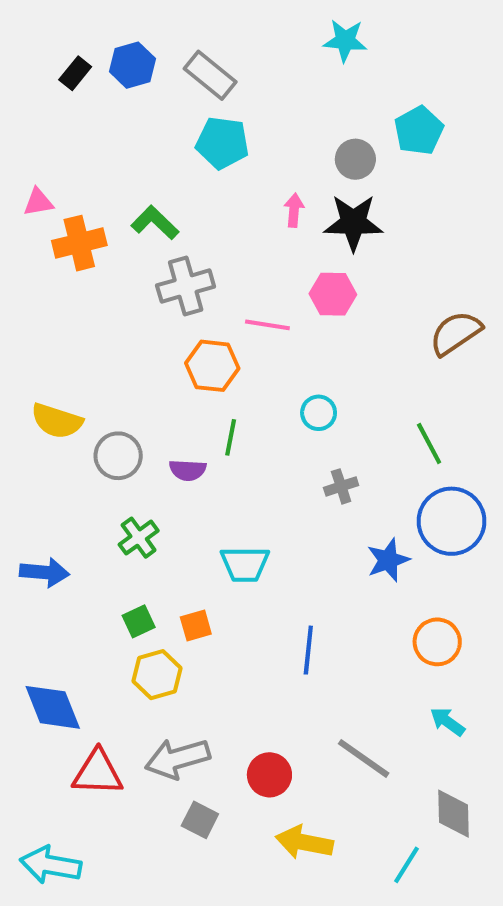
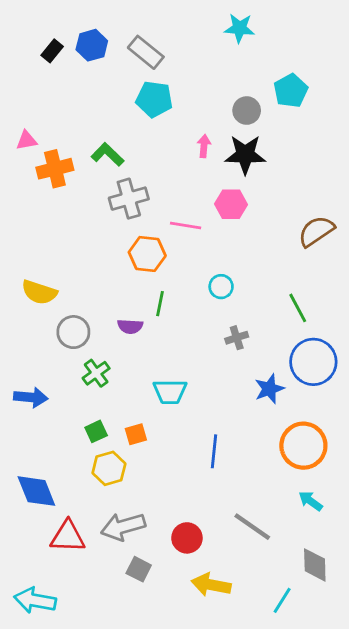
gray circle: (118, 456) -> (73, 332), moved
orange circle: (437, 642) -> (303, 446), size x1.4

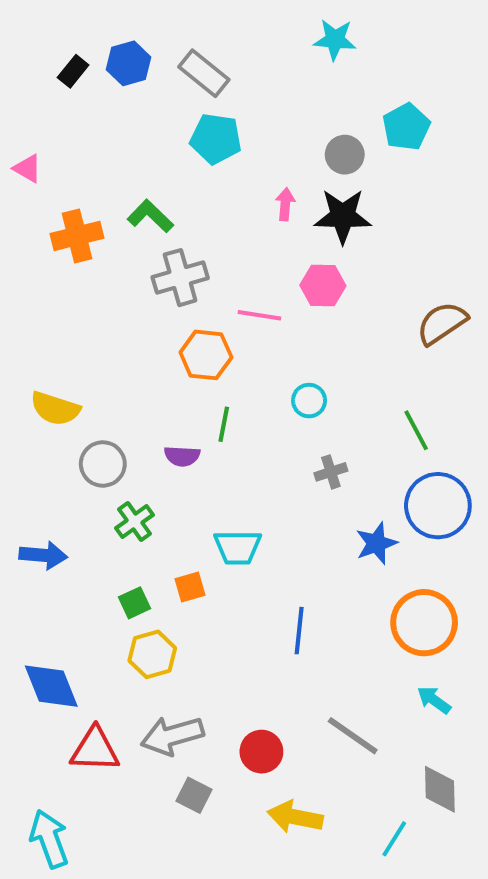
pink triangle: (27, 140) -> (27, 168), moved, turned 40
orange square: (136, 434) -> (190, 587), moved
cyan arrow: (35, 600) -> (49, 839), turned 60

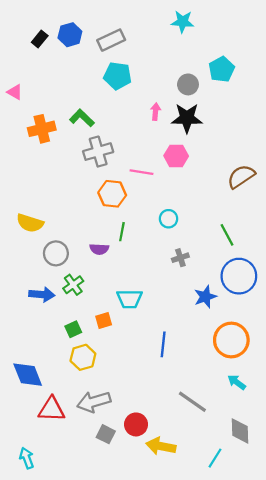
gray rectangle: (204, 73) -> (111, 40), turned -64
blue arrow: (43, 555) -> (42, 295), moved
red circle: (261, 752) -> (136, 424), moved
cyan arrow: (49, 839) -> (27, 458), size x0.7

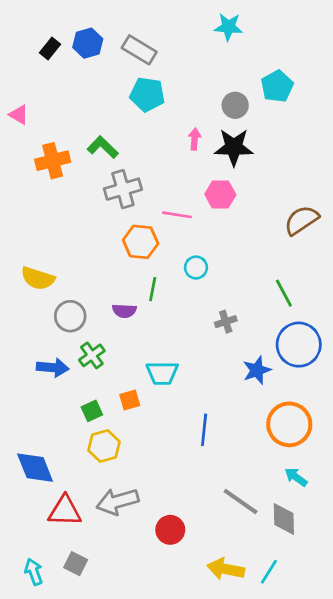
gray rectangle: (111, 40) -> (139, 50), turned 56
cyan circle: (169, 219) -> (196, 268), moved
gray diamond: (240, 431) -> (284, 519), moved
gray square: (106, 434) -> (76, 564), moved
yellow arrow: (161, 446) -> (226, 569), moved

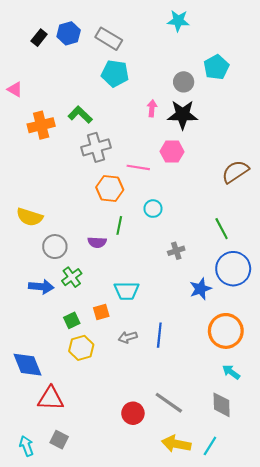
gray arrow: (118, 501) -> (128, 337), moved, size x0.6
gray line: (241, 501) -> (169, 403), moved

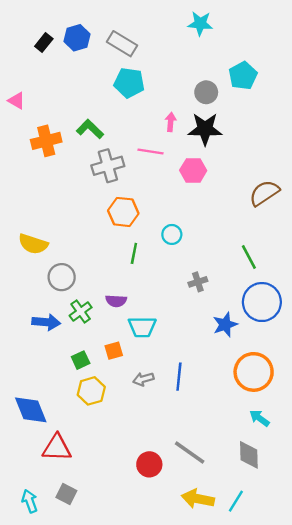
pink line: (138, 167) -> (150, 152), moved
purple semicircle: (97, 242) -> (116, 301), moved

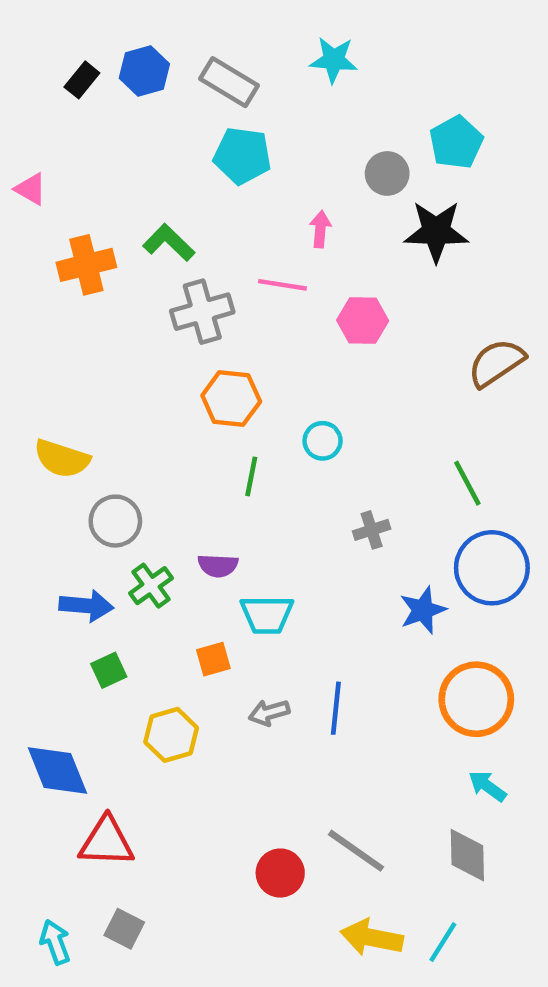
cyan star: (200, 24) -> (334, 60), moved
black star: (205, 129) -> (436, 231), moved
green square: (81, 360) -> (109, 670), moved

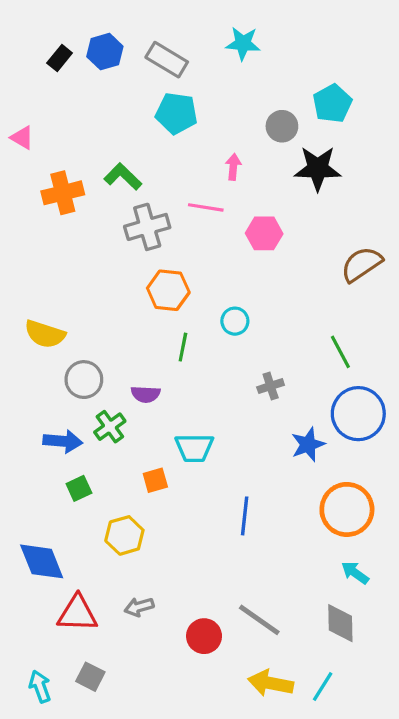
purple semicircle: (218, 566) -> (146, 394), moved
gray arrow: (269, 713) -> (139, 607), moved

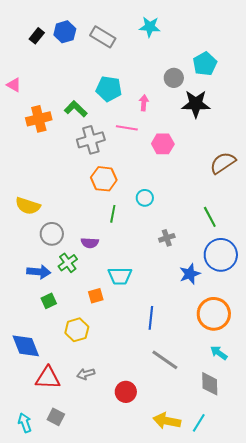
cyan pentagon: (176, 113) -> (109, 89), moved
gray line: (259, 620) -> (165, 360), moved

